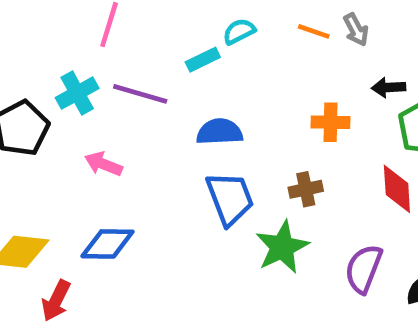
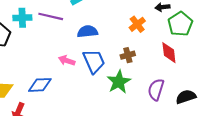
cyan cross: (77, 93) -> (22, 18), turned 30
orange cross: (330, 122) -> (137, 24), turned -35
pink arrow: (103, 164) -> (67, 61), moved

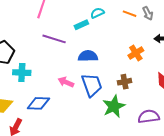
cyan cross: (22, 18) -> (22, 73), moved
purple semicircle: (156, 90) -> (149, 117), turned 60

